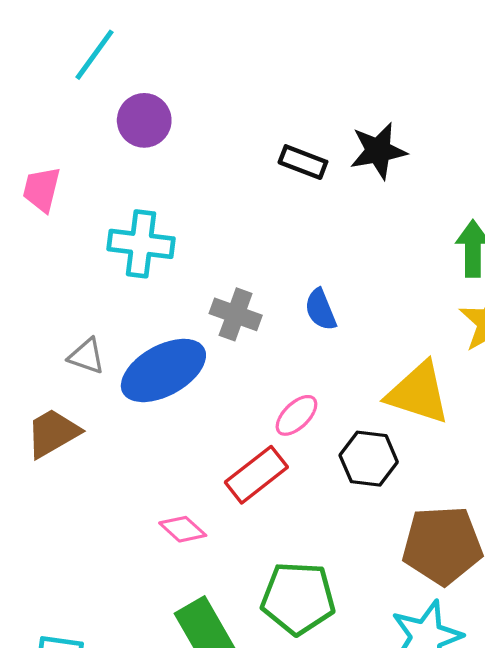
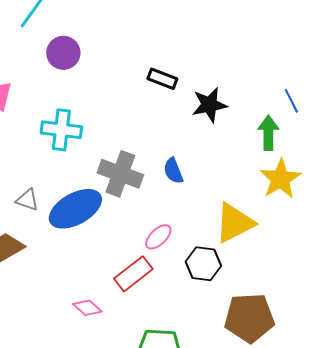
black star: (378, 151) -> (209, 105), moved
gray cross: (236, 314) -> (120, 174), size x1.4
yellow triangle: (418, 393) -> (234, 223), turned -45

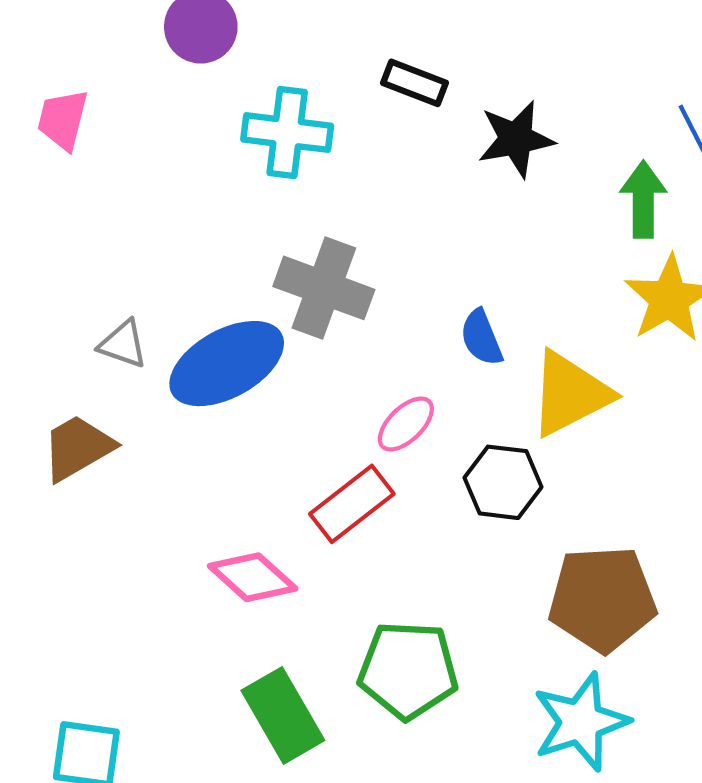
cyan cross: (61, 130) -> (287, 133), moved
blue semicircle: (173, 171) -> (481, 338), moved
pink diamond: (87, 308) -> (253, 577), size x1.4

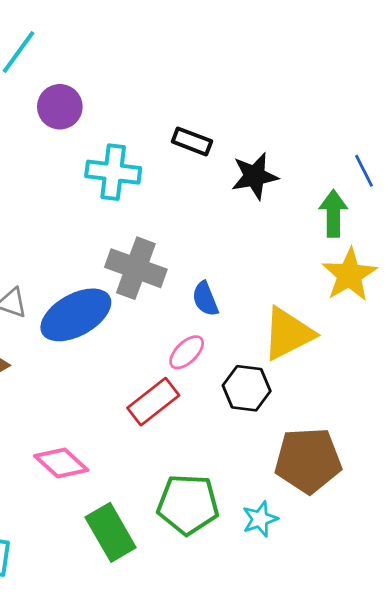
blue semicircle: (481, 338) -> (205, 299), moved
pink diamond: (253, 577) -> (61, 463), moved
cyan star: (581, 722) -> (260, 519), moved, size x0.6

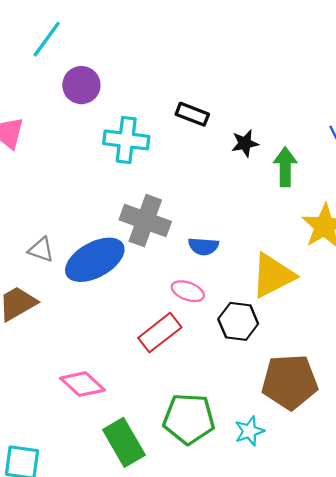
black star: (255, 176) -> (245, 143), size x0.7
green arrow: (333, 213) -> (285, 167), moved
blue semicircle: (205, 299) -> (203, 246), turned -64
pink ellipse: (187, 352) -> (188, 291), turned 64

